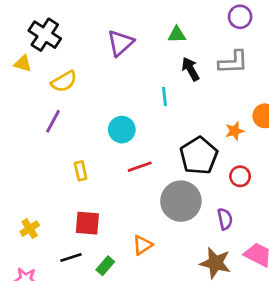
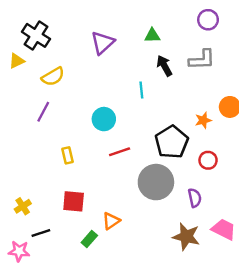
yellow triangle: (23, 64) -> (17, 61), turned -42
orange triangle: (142, 245) -> (111, 221), moved
black line: (71, 257) -> (41, 233), moved

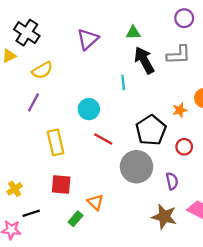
black arrow: (164, 66) -> (144, 60), size x1.4
red line: (120, 152) -> (103, 139), turned 48
yellow rectangle: (67, 155) -> (56, 142), size x1.6
orange triangle: (111, 221) -> (95, 202), turned -42

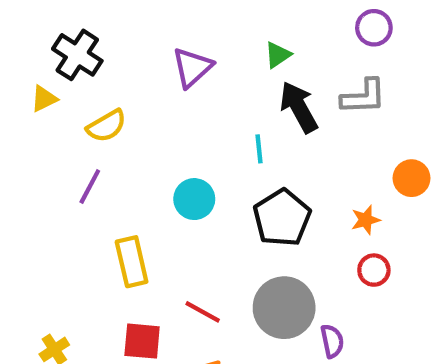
green triangle: (133, 33) -> (278, 55), turned -32
orange star: (180, 110) -> (366, 220), moved
black pentagon: (151, 130) -> (282, 218), moved
red line: (103, 139) -> (203, 312), moved
purple semicircle: (172, 181) -> (332, 341), moved

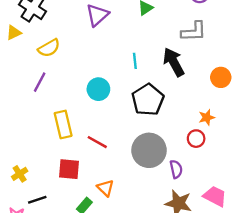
black arrow: (299, 107) -> (174, 62), moved
orange star: (366, 220) -> (207, 117), moved
red circle: (374, 270) -> (196, 139), moved
red line: (203, 312) -> (97, 142), moved

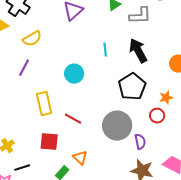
gray L-shape: (194, 32) -> (140, 16), moved
black pentagon: (148, 100) -> (132, 87), moved

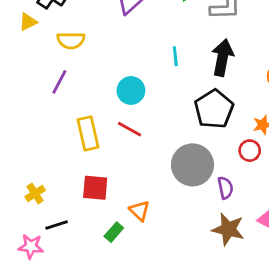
yellow semicircle: (32, 39) -> (71, 40), turned 30
black arrow: (138, 51) -> (223, 58), turned 40
red line: (73, 119) -> (130, 129), moved

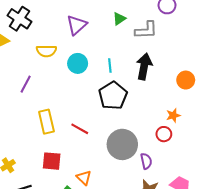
yellow semicircle: (71, 40) -> (46, 51), moved
cyan circle: (131, 90) -> (78, 63), moved
black pentagon: (214, 109) -> (113, 96), moved
red line: (130, 129) -> (80, 129), moved

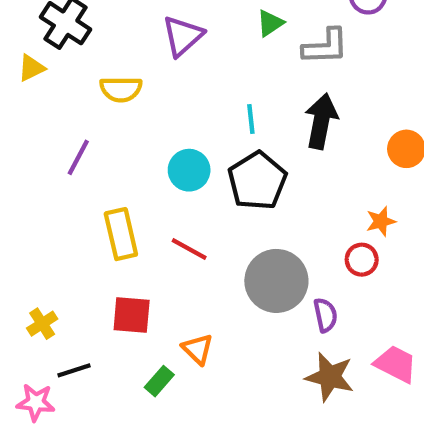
cyan circle: (78, 63) -> (189, 170), moved

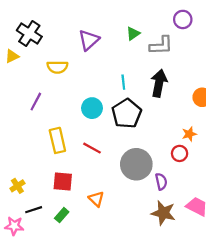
green rectangle: (159, 381) -> (62, 215), moved

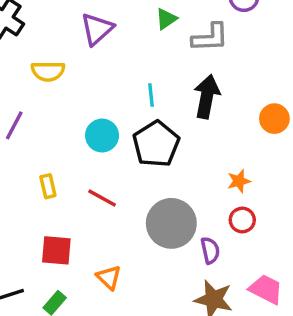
orange star: (189, 134) -> (239, 181), moved
yellow rectangle: (57, 140) -> (48, 186), size x0.6
red circle: (180, 153) -> (242, 220), moved

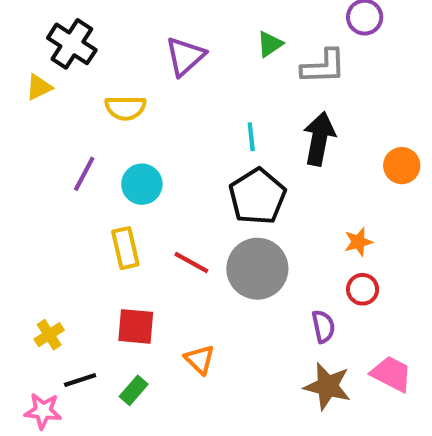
cyan circle: (102, 136) -> (142, 184), moved
yellow rectangle: (48, 186) -> (125, 248), size x1.4
gray circle: (171, 223) -> (257, 269), moved

